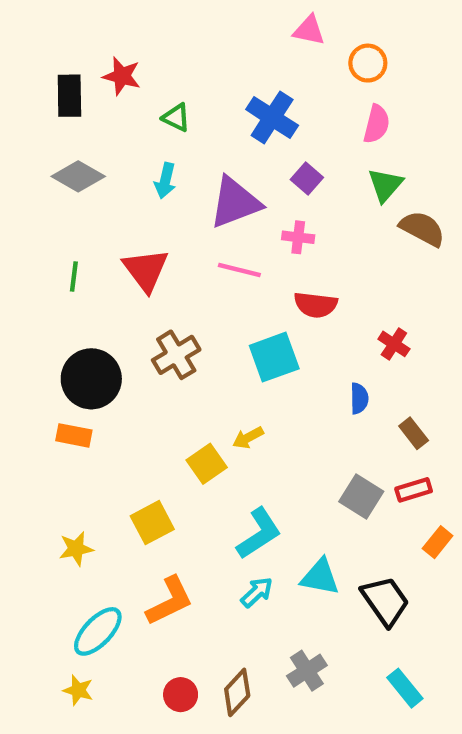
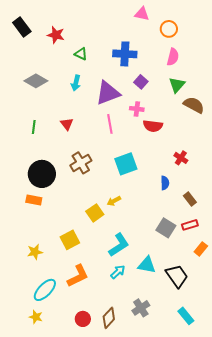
black rectangle: (69, 96) -> (22, 27), moved, turned -36
blue cross: (272, 117) -> (125, 54), turned -30
red triangle: (146, 270) -> (67, 124), size x0.6
pink line: (239, 270) -> (110, 124), turned 66
red semicircle: (316, 305) -> (153, 126), moved

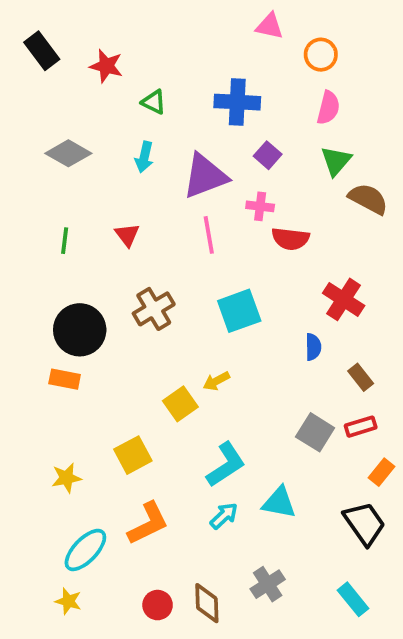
red cross: (181, 158) -> (344, 299), size x1.5
black trapezoid: (177, 276) -> (364, 523), moved
brown diamond: (109, 318) -> (207, 603), turned -45

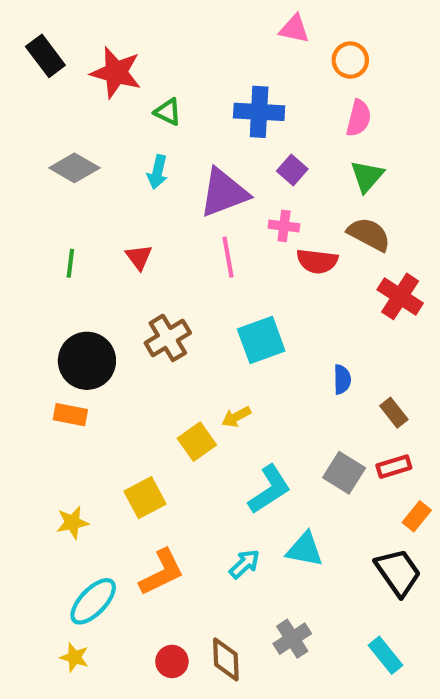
red star: (106, 66) -> (116, 72), size x1.4
brown semicircle: (368, 199) -> (369, 234), moved
red cross: (344, 299) -> (400, 296), moved
cyan L-shape: (226, 465) -> (269, 489), moved

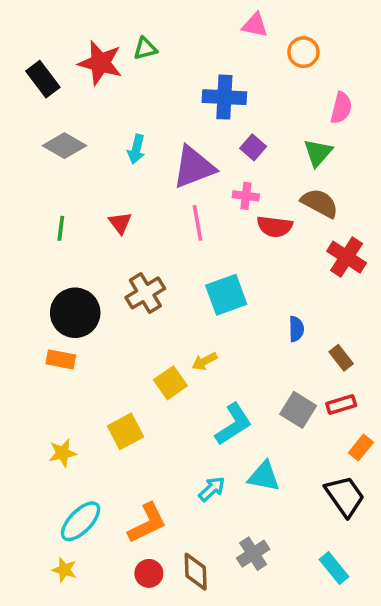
black rectangle: (45, 56) -> (43, 79), moved
green triangle: (168, 112) -> (145, 49), moved, turned -40
pink semicircle: (359, 118) -> (341, 108), moved
orange L-shape: (162, 572) -> (147, 523), moved

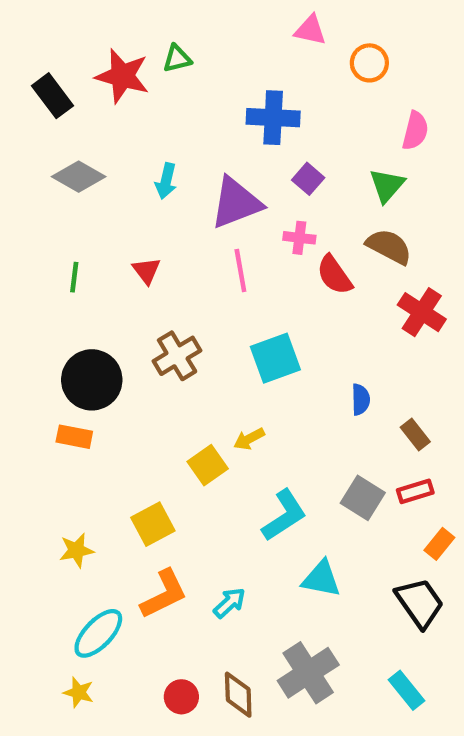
red semicircle: (275, 226) -> (334, 275), turned 48
cyan arrow: (212, 489) -> (229, 603), moved
orange L-shape: (147, 523) -> (164, 594), moved
gray cross: (253, 554) -> (308, 673), size x1.5

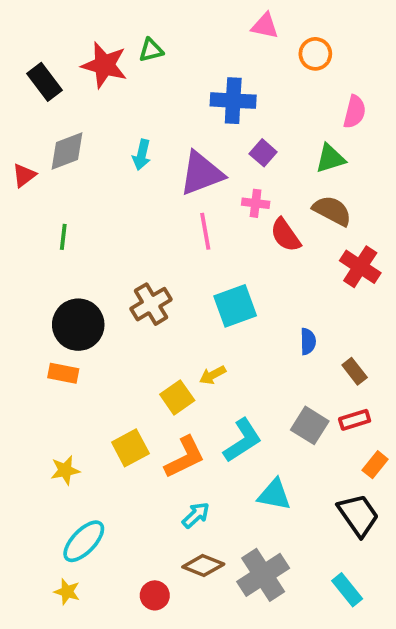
gray diamond: (79, 177) -> (67, 151), turned -51
green triangle: (387, 185) -> (330, 158), turned 32
red triangle: (146, 271) -> (24, 175), moved, turned 30
orange L-shape: (164, 594) -> (185, 457), moved
brown diamond: (238, 695) -> (203, 566), moved, turned -66

